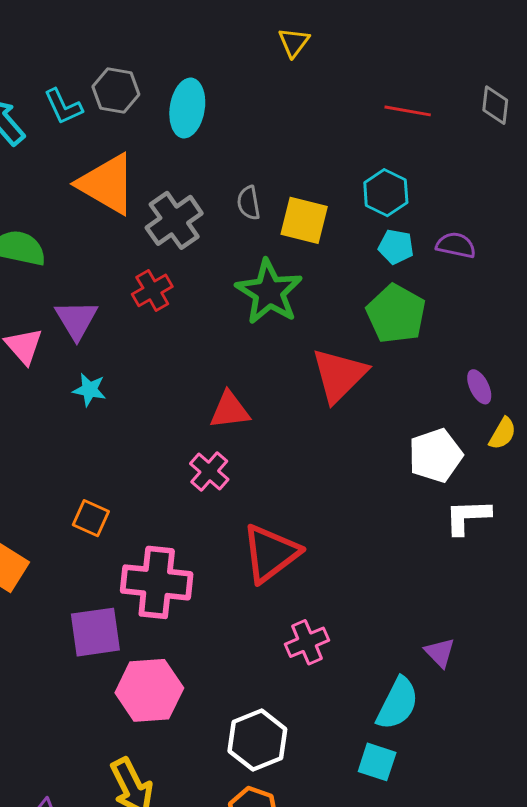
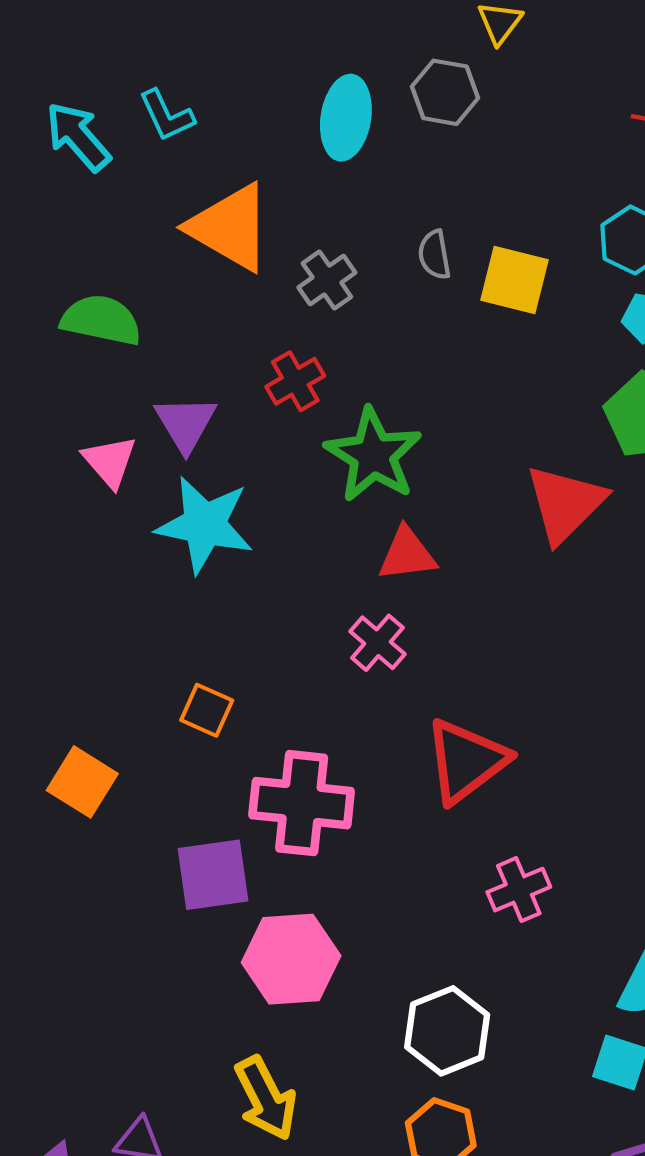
gray hexagon: (116, 90) -> (445, 92), moved
gray cross: (174, 220) -> (327, 280), size x0.7
green star: (269, 292) -> (373, 455), moved
cyan star: (89, 390) -> (205, 525), size x2.0

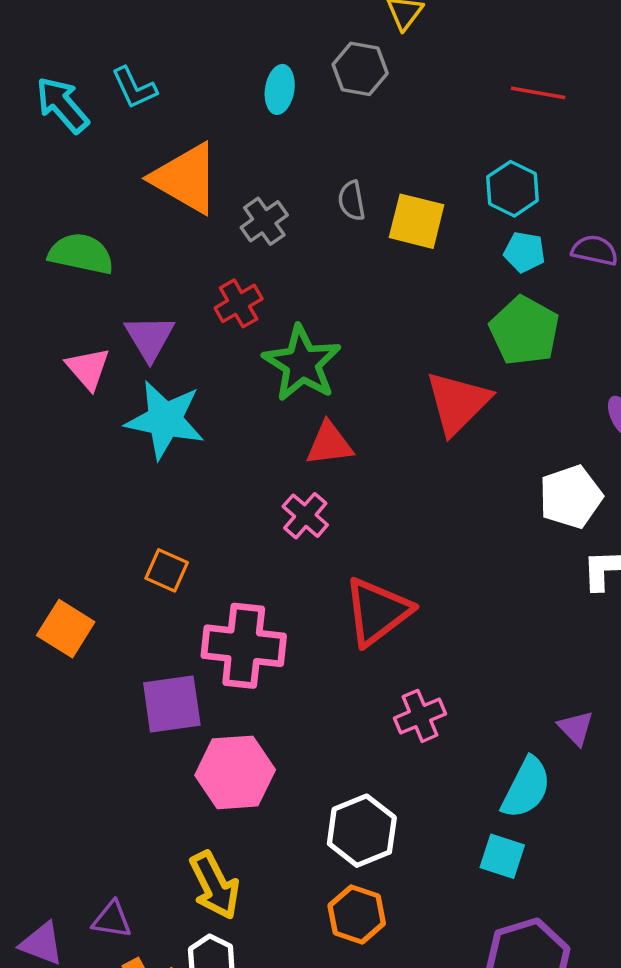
cyan ellipse: (346, 118) -> (280, 89), size x0.7

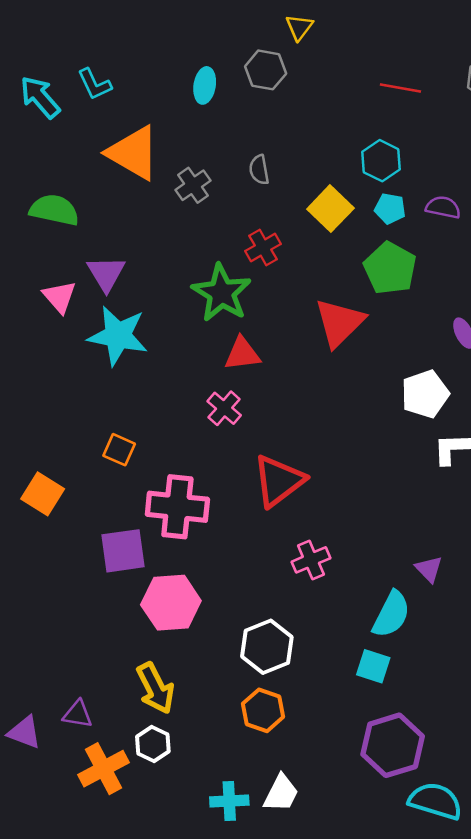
yellow square: (417, 221) -> (330, 209), moved, turned 30
red cross: (239, 303) -> (263, 248), moved

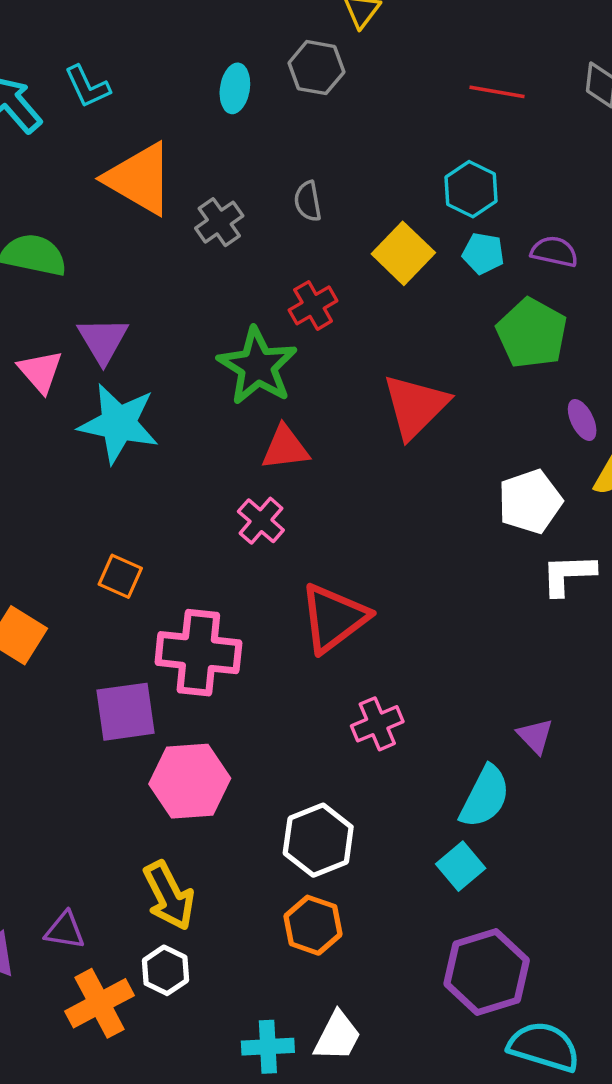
green pentagon: (390, 268) -> (532, 333), moved
cyan square: (373, 666) -> (461, 866), turned 32

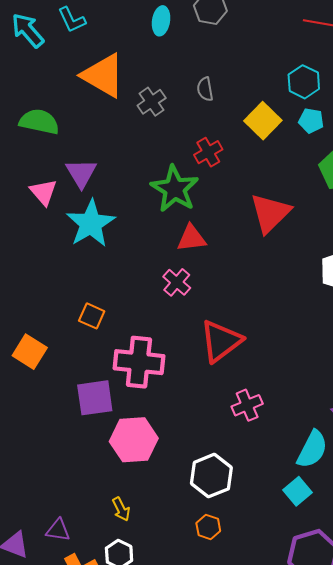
cyan star: (119, 423) -> (91, 224), turned 30
yellow arrow: (169, 896) -> (121, 509), size x0.6
orange hexagon: (313, 925) -> (208, 527), size x0.7

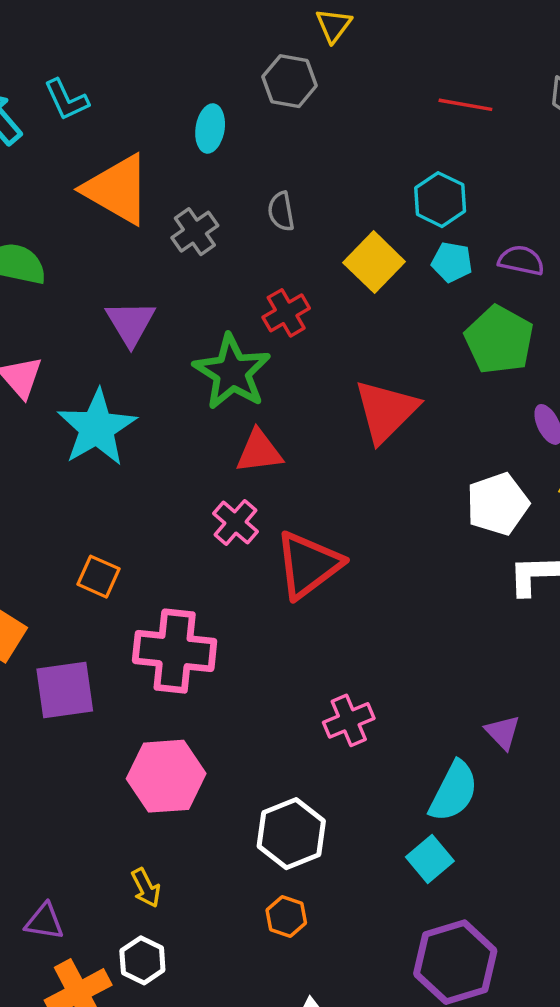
cyan ellipse: (161, 21) -> (210, 129), moved
purple triangle: (81, 173) -> (131, 323), moved
red triangle: (221, 341) -> (308, 565), moved
purple square: (95, 398) -> (65, 690), moved

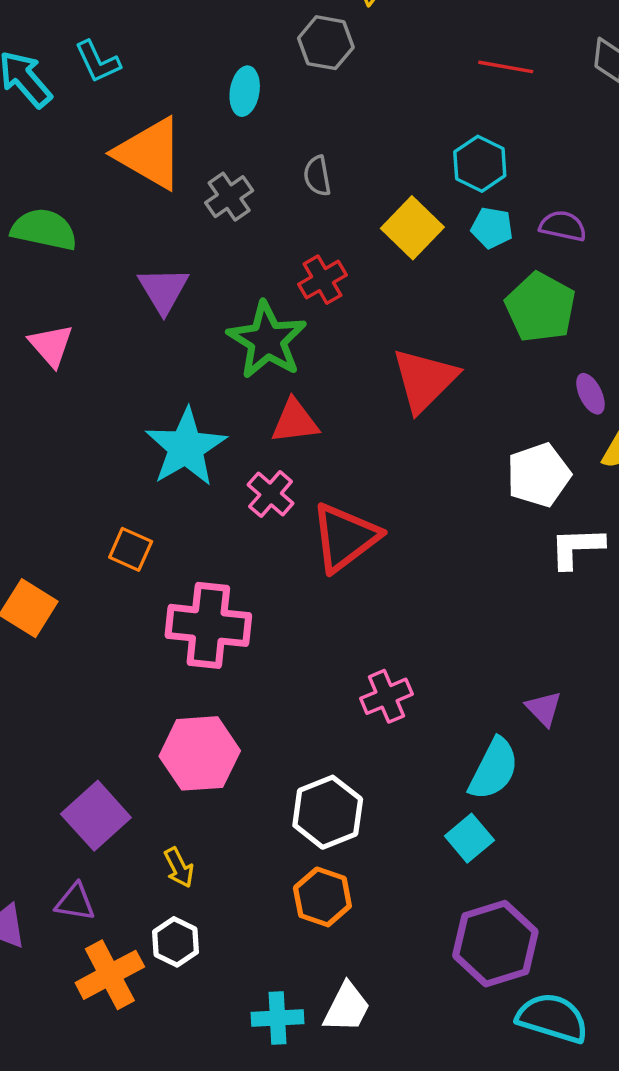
cyan star: (97, 428) -> (186, 447), moved
purple square: (65, 690) -> (96, 816), moved, turned -34
orange hexagon: (286, 917) -> (322, 897), size x1.4

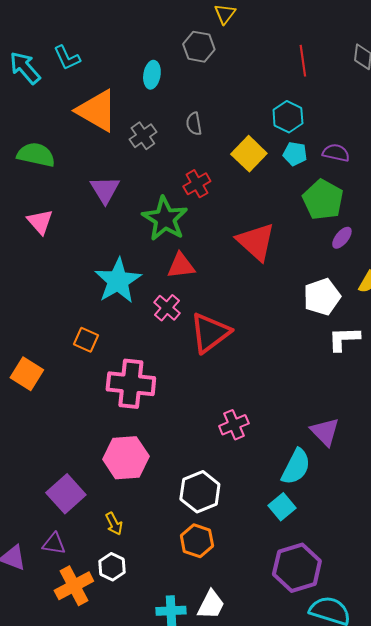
red line: (506, 67) -> (303, 61), turned 72
red triangle: (424, 380) -> (256, 242), turned -33
purple ellipse: (590, 394) -> (342, 238), moved, turned 65
purple triangle: (544, 708) -> (325, 432), size x1.4

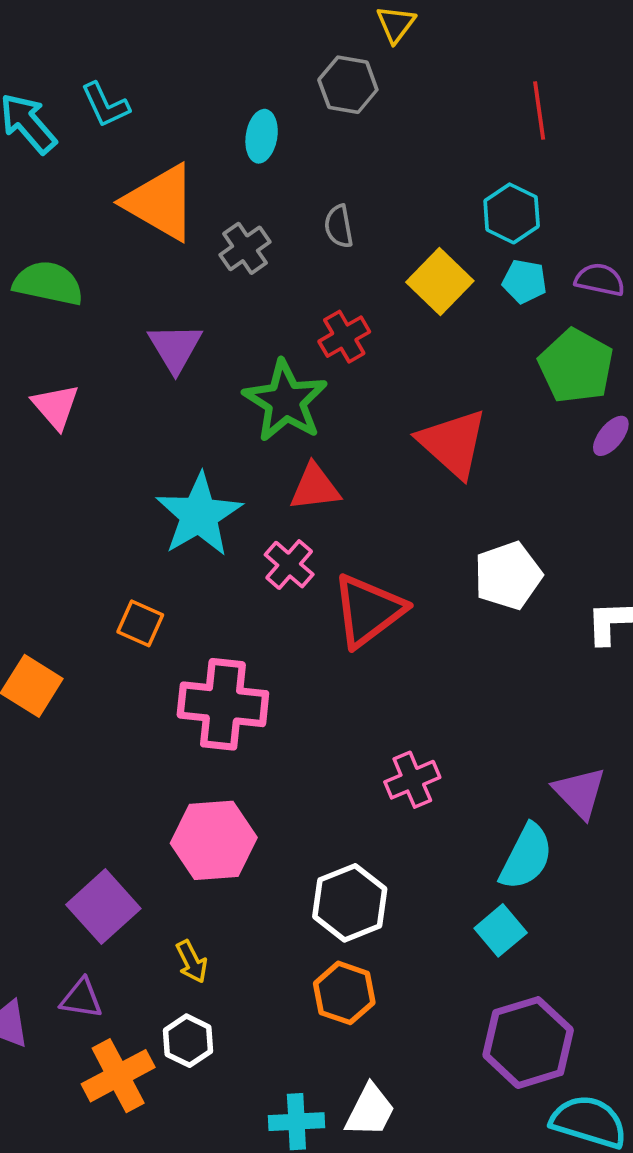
white pentagon: (322, 297) -> (508, 576), moved

